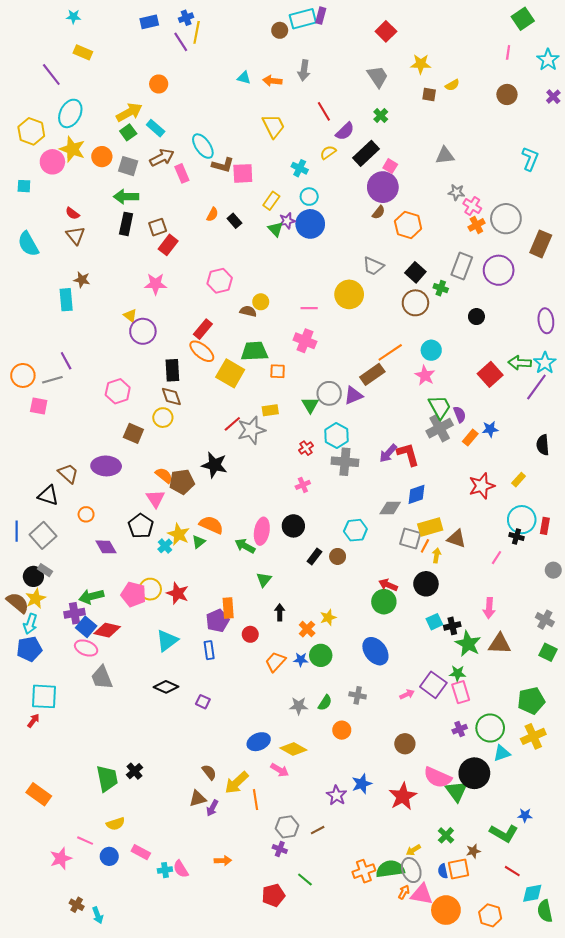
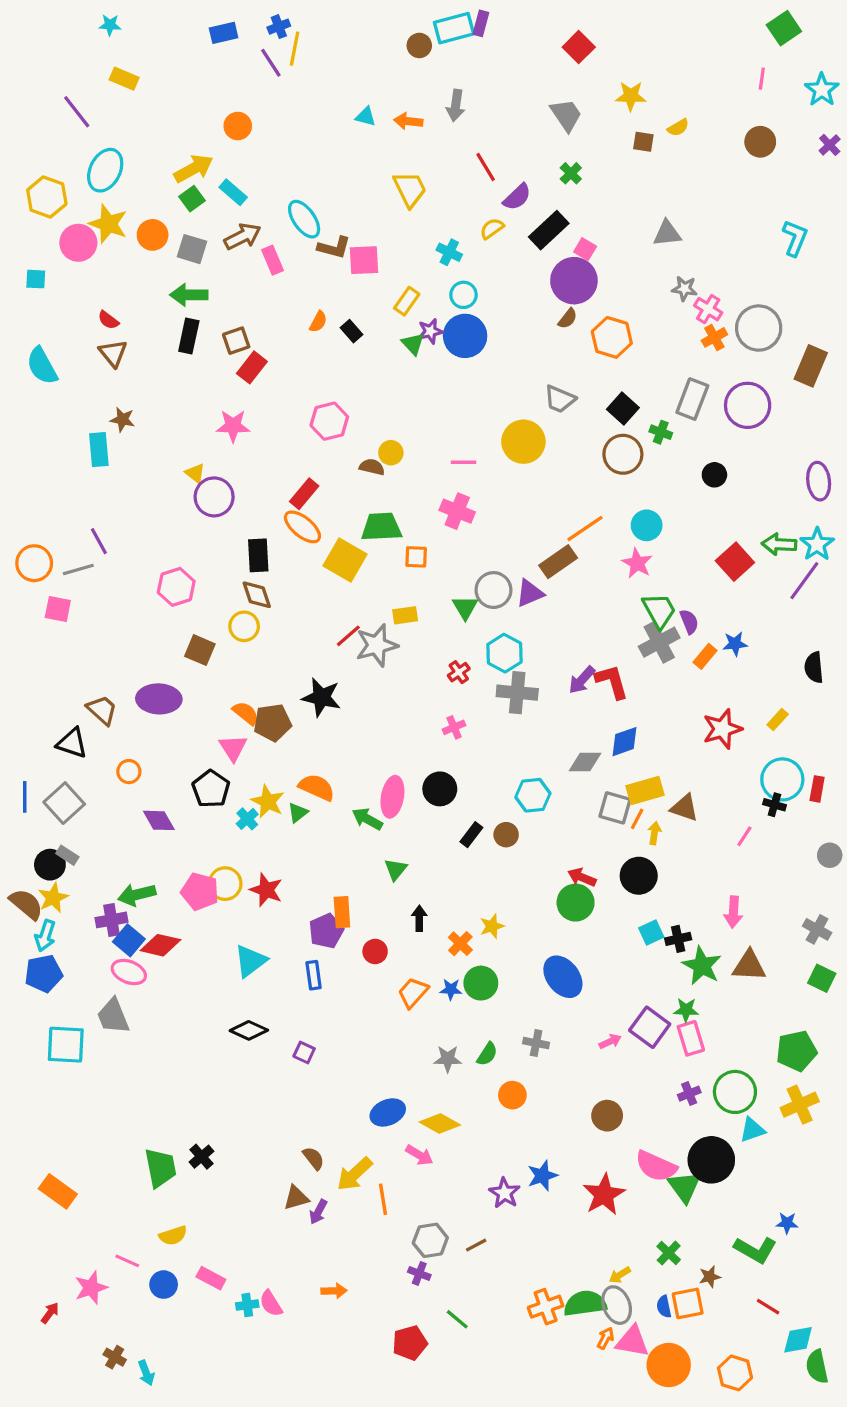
gray trapezoid: (102, 677) -> (113, 1016), moved
red arrow: (33, 721) -> (50, 1313), moved

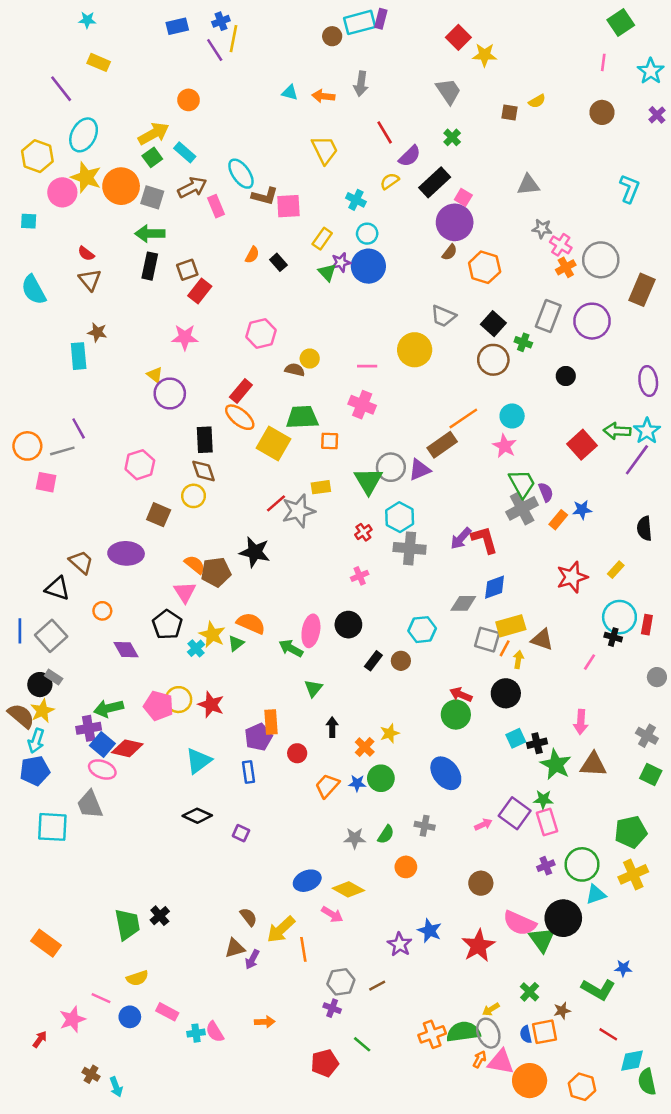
yellow star: (631, 96) -> (485, 55), moved
orange circle: (153, 235) -> (121, 186), size x1.5
green triangle: (465, 607) -> (368, 481), size x1.4
blue star: (542, 1176) -> (430, 931), turned -30

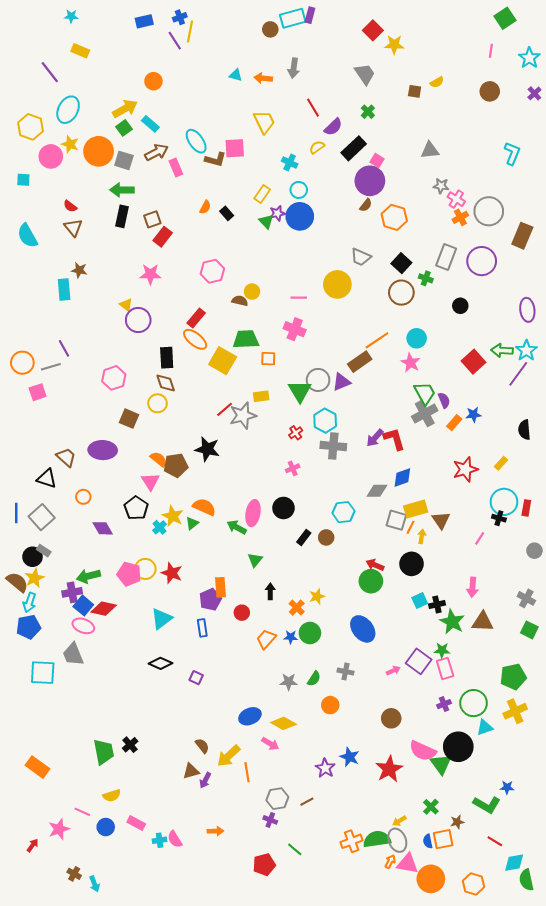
yellow star: (86, 177) -> (70, 144), size x0.7
pink square: (288, 206) -> (235, 148), moved
pink square: (46, 482) -> (38, 392), turned -30
brown triangle: (542, 640) -> (441, 520), turned 36

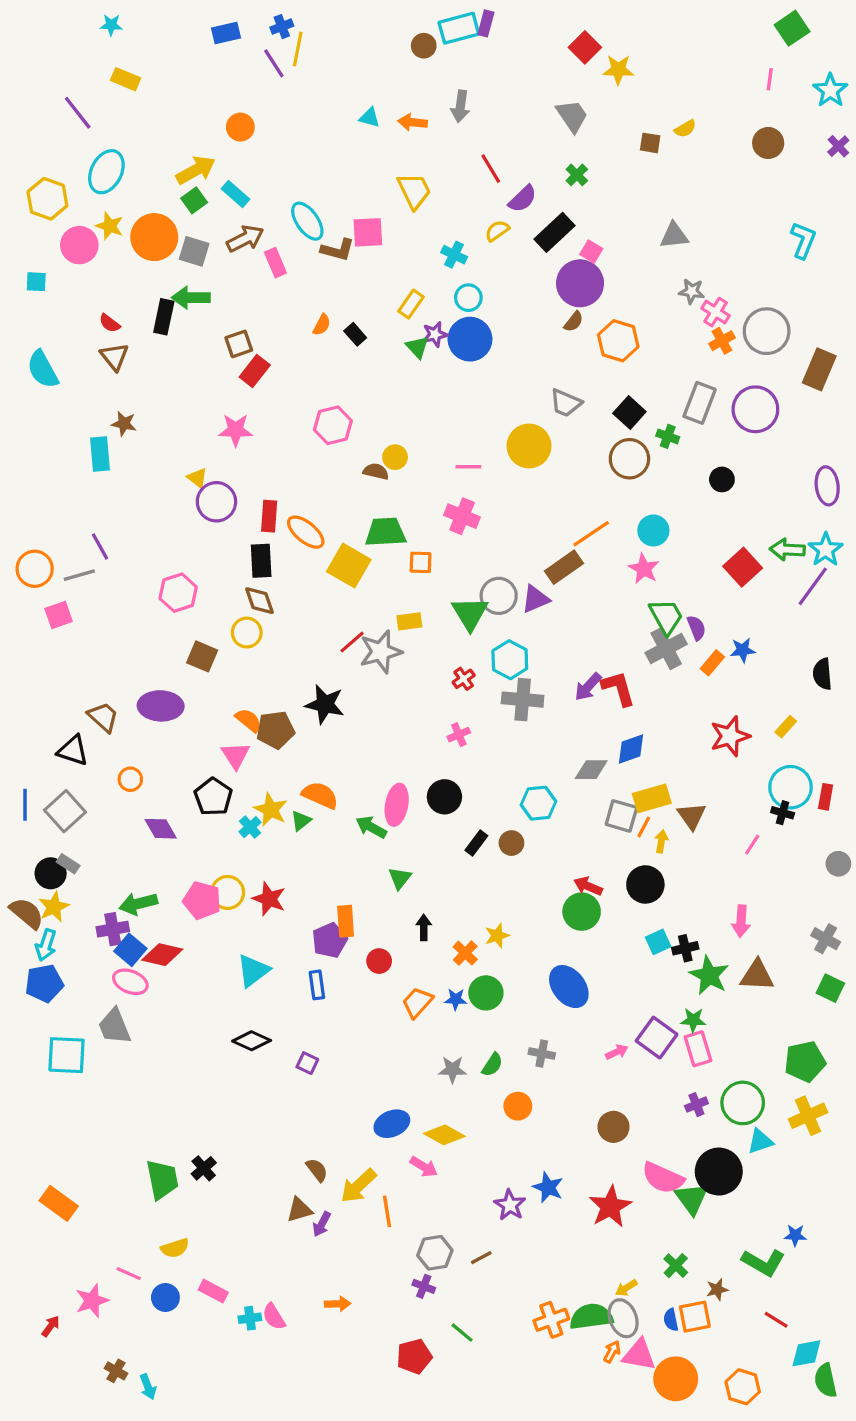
black rectangle: (122, 216) -> (164, 317), moved
red rectangle: (196, 318) -> (269, 516), moved, turned -36

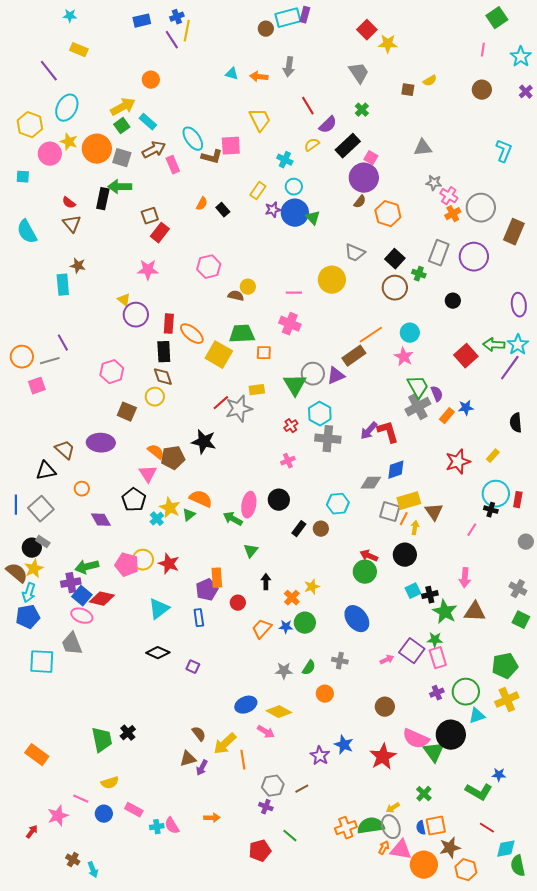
green triangle: (417, 347) -> (313, 218), moved
black triangle: (73, 751) -> (46, 471), turned -30
brown star: (717, 1290) -> (450, 848), moved, size x1.5

